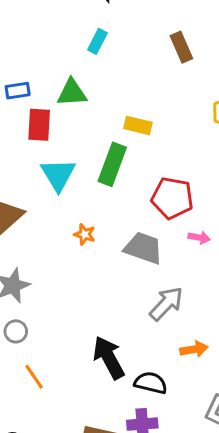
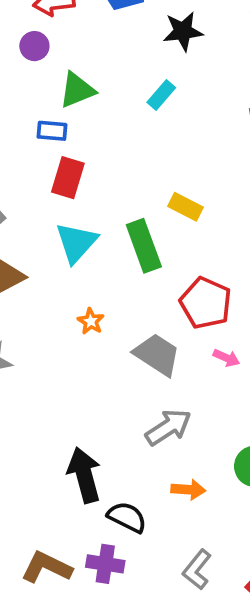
green triangle: (72, 93) -> (77, 90), moved, turned -32
green rectangle: (112, 164) -> (144, 246), turned -54

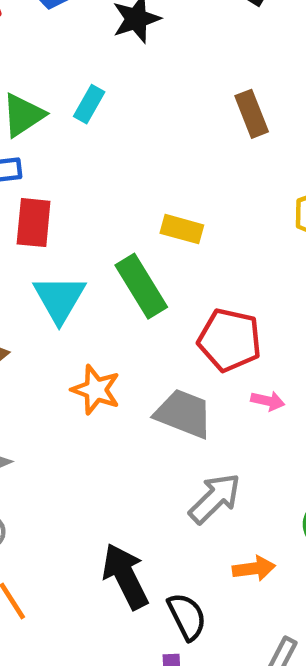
cyan rectangle: (161, 95) -> (89, 104), moved
orange star: (91, 321) -> (96, 390), size x1.5
black semicircle: (127, 517) -> (187, 616), turned 48

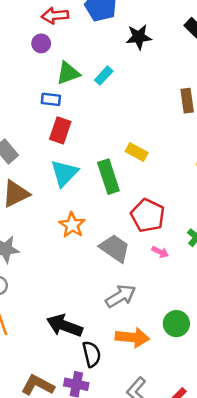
orange arrow: (254, 568) -> (132, 337), size x1.5
black arrow: (125, 576) -> (65, 326), turned -56

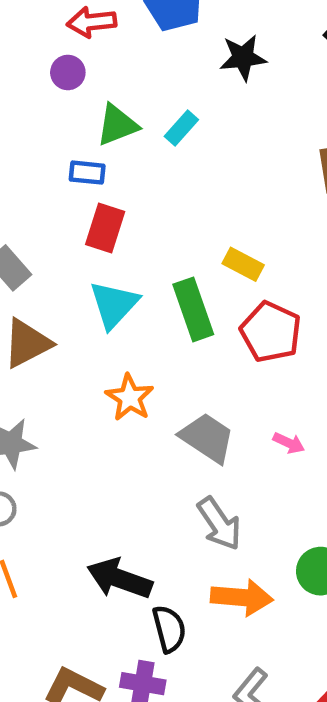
red pentagon: (148, 216) -> (271, 332), moved
gray arrow: (121, 296) -> (219, 524), turned 88

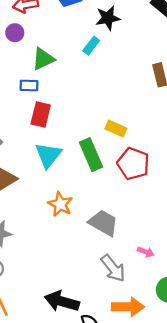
cyan rectangle: (181, 128) -> (91, 46), moved
pink arrow: (289, 443) -> (146, 252), moved

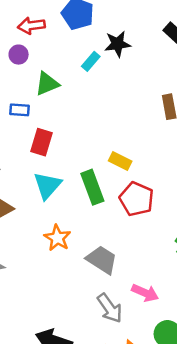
cyan rectangle: (91, 46) -> (91, 61), moved
blue rectangle: (29, 86) -> (19, 110), moved
pink arrow: (146, 252) -> (145, 293), size x1.5

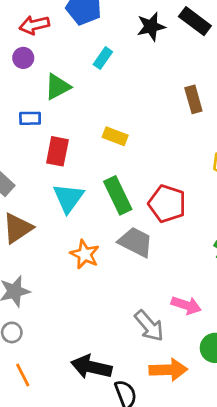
black star: (118, 44) -> (151, 27), moved
yellow rectangle: (120, 161) -> (115, 136), moved
gray trapezoid: (102, 260) -> (136, 242), moved

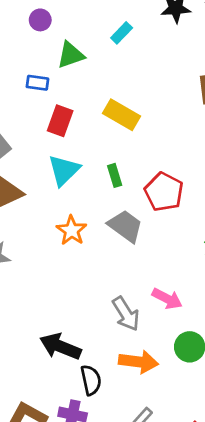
yellow rectangle: (115, 136) -> (121, 115), size x1.4
green rectangle: (118, 195) -> (115, 175), size x0.6

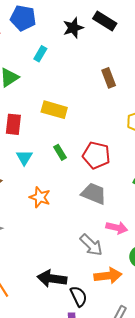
cyan triangle: (64, 170) -> (24, 157), size x0.7
gray trapezoid: (125, 226) -> (94, 194), moved

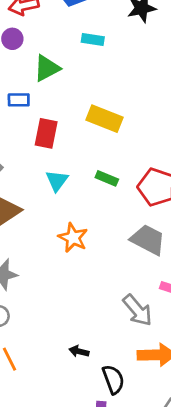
cyan rectangle: (40, 54) -> (93, 40), turned 63
green rectangle: (60, 152) -> (107, 178), turned -42
black arrow: (52, 279) -> (79, 351), size x0.5

